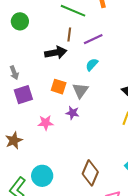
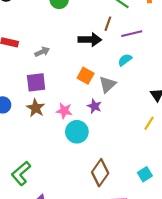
gray arrow: (14, 73) -> (42, 52), turned -104
purple square: (23, 95) -> (36, 82), moved
brown star: (14, 140) -> (36, 108), moved, turned -30
cyan circle: (42, 176) -> (77, 132), moved

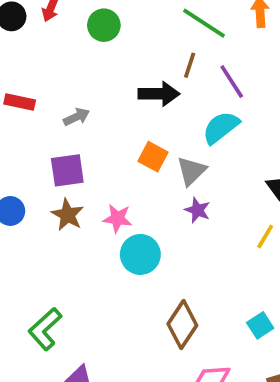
purple line: (132, 34) -> (232, 82), turned 72
cyan semicircle: (125, 60) -> (221, 127), size x1.5
purple star: (94, 106) -> (198, 210), moved

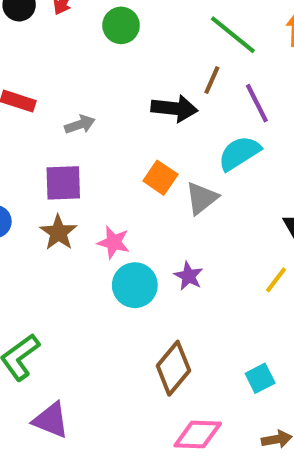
purple star: (198, 210) -> (189, 276), moved

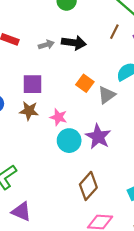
black arrow: (174, 108) -> (74, 43), moved
gray arrow: (80, 124) -> (46, 45), moved
brown star: (58, 233) -> (29, 111), turned -30
purple star: (189, 276) -> (98, 137), size x1.6

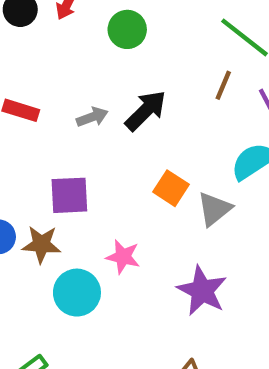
black arrow: (74, 43) -> (146, 111), turned -50
brown star: (29, 111) -> (41, 244), moved
cyan circle: (69, 141) -> (77, 293), moved

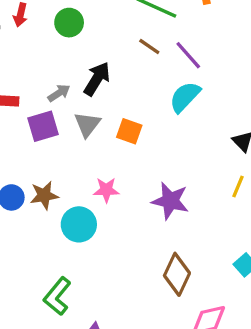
brown line: (223, 85) -> (149, 46), turned -65
purple square: (69, 195) -> (43, 126), moved
gray triangle: (214, 209) -> (87, 124), moved

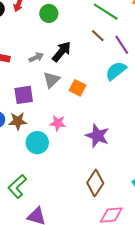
purple square: (43, 126) -> (24, 95), moved

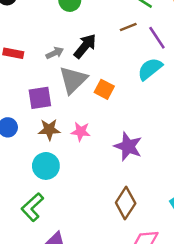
brown line: (98, 36) -> (128, 27), turned -64
gray triangle: (51, 80) -> (73, 80), size x1.4
brown star: (18, 121) -> (49, 130), moved
cyan circle: (37, 143) -> (46, 166), moved

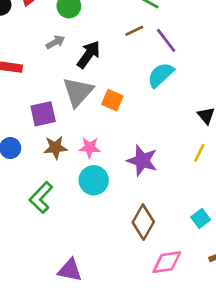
gray arrow: (55, 53) -> (55, 42), moved
cyan circle: (46, 166) -> (94, 180), moved
green L-shape: (32, 207) -> (41, 197), moved

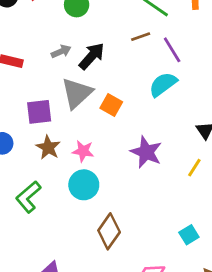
gray arrow: (55, 42) -> (61, 51), moved
brown star: (55, 148) -> (48, 148), turned 30
purple star: (142, 161) -> (146, 152), moved
brown diamond: (143, 222) -> (109, 231), moved

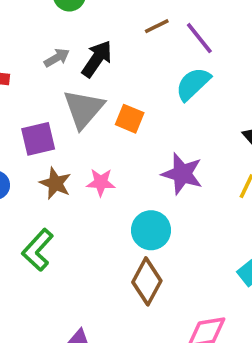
cyan circle: (84, 185) -> (151, 230), moved

